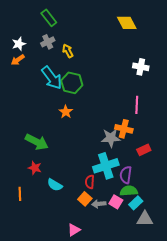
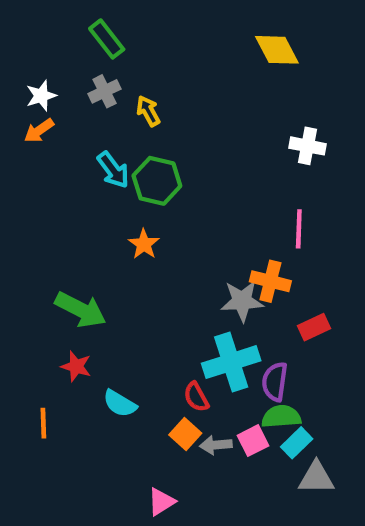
cyan arrow: (52, 78) -> (113, 170), size x0.7
red semicircle: (90, 182) -> (196, 397), turned -32
pink square: (116, 202) -> (253, 441), turned 32

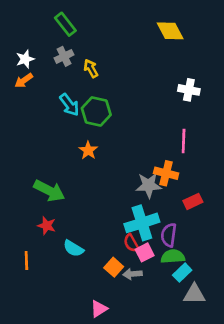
red semicircle: (196, 397) -> (131, 243), moved
pink square: (253, 441) -> (145, 252), moved

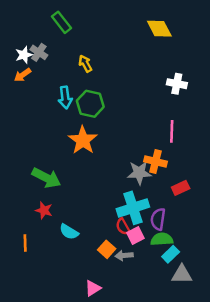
gray cross: (64, 56) -> (39, 52), moved, turned -30
cyan arrow: (69, 105) -> (65, 98), turned 30
orange star: (88, 150) -> (83, 140), size x1.6

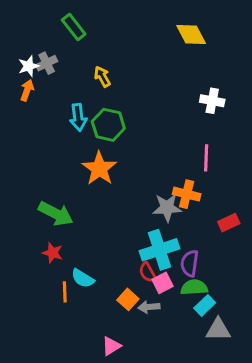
gray cross: (39, 52) -> (47, 63), turned 30
orange arrow: (23, 75) -> (27, 90), turned 144
red rectangle: (181, 188) -> (229, 223), moved
orange line: (25, 243) -> (65, 292), moved

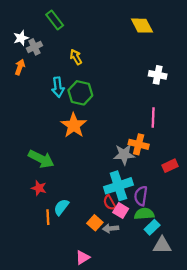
white star: (29, 66) -> (21, 38), moved
cyan semicircle: (83, 278) -> (61, 207), turned 96
pink square: (163, 283) -> (121, 210), turned -32

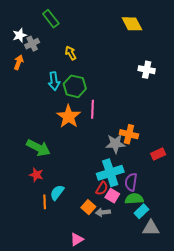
pink line: (153, 117) -> (92, 109), moved
red semicircle: (109, 203) -> (102, 188), turned -120

